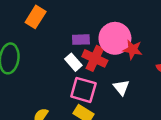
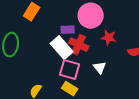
pink circle: (115, 38) -> (91, 16), moved
white rectangle: (73, 62) -> (62, 48), size x1.6

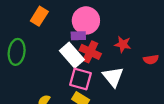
pink circle: (91, 16) -> (86, 20), moved
white triangle: (100, 68) -> (113, 77), size x1.5

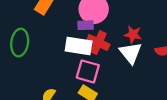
white rectangle: (72, 55) -> (79, 46), turned -40
white triangle: (113, 77) -> (131, 53), moved

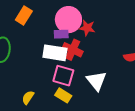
red star: (133, 34) -> (87, 28), moved
white triangle: (131, 53) -> (97, 81), moved

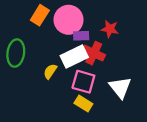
pink circle: (68, 20) -> (69, 20), moved
white rectangle: (55, 53) -> (74, 56), turned -35
yellow semicircle: (28, 97) -> (50, 71), moved

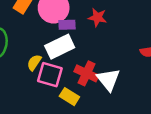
red cross: (94, 53) -> (86, 73), moved
pink square: (83, 82) -> (50, 75), moved

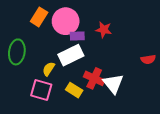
pink square: (50, 75) -> (41, 90), moved
yellow rectangle: (69, 97) -> (74, 90), moved

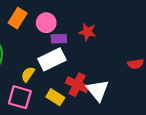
pink circle: (66, 21) -> (46, 23), size x0.7

